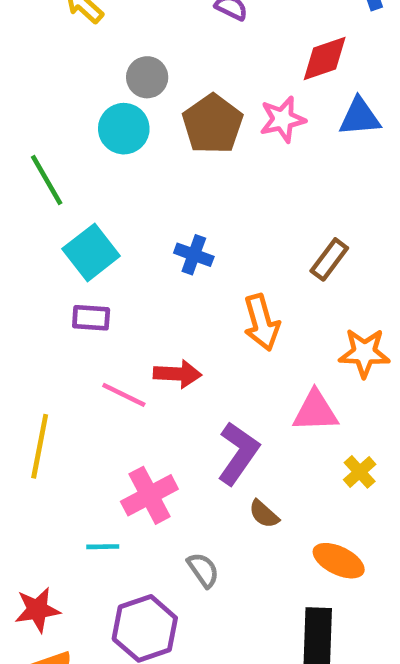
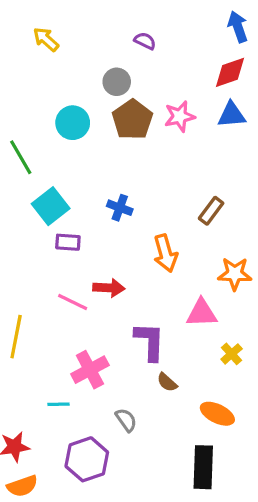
red diamond: (325, 59) -> (230, 72), moved
gray circle: (147, 77) -> (117, 82), moved
purple rectangle: (91, 318) -> (68, 242), moved
purple L-shape: (238, 453) -> (150, 341), turned -33

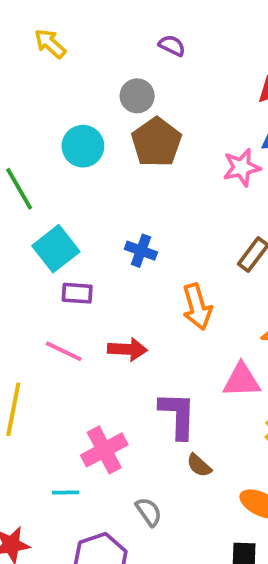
pink star: (180, 116) -> (242, 167), moved
pink line: (73, 302) -> (64, 351), moved

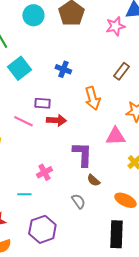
purple rectangle: (77, 293) -> (42, 103), moved
pink cross: (104, 450) -> (44, 172), size x0.7
gray semicircle: (149, 512) -> (78, 201), moved

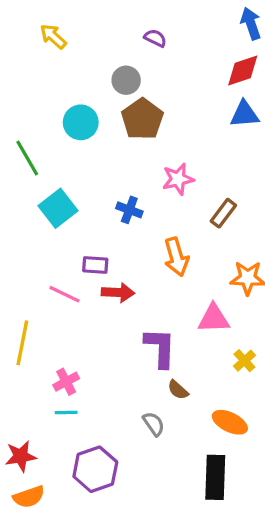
pink star: (115, 26) -> (178, 179), moved
pink cross: (44, 172) -> (66, 382), moved

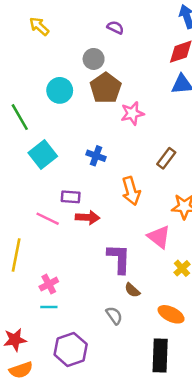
pink star: (178, 179) -> (132, 113), moved
pink triangle: (214, 318) -> (159, 237), turned 40

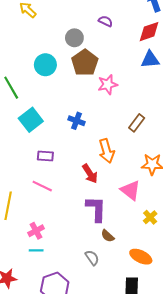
purple semicircle: (115, 27) -> (106, 21), moved
purple rectangle: (71, 197) -> (45, 156), moved
red arrow: (88, 217) -> (90, 174), moved, turned 54
pink line: (48, 219) -> (42, 186), moved

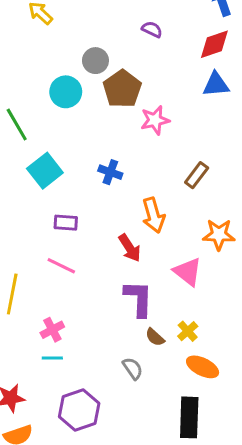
gray circle: (74, 38) -> (95, 61), moved
yellow cross: (150, 217) -> (188, 331), moved

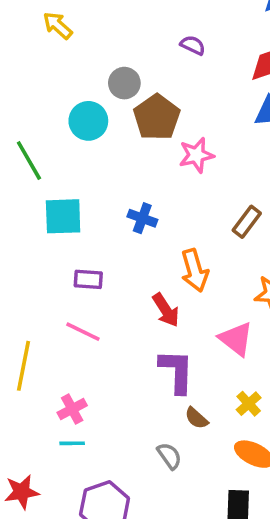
cyan square: (45, 171) -> (63, 216), turned 36
yellow cross: (188, 331) -> (249, 404), moved

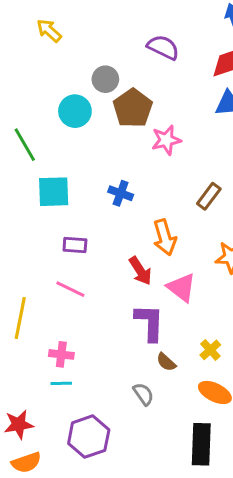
purple semicircle: (193, 45) -> (163, 47), size x1.5
pink triangle: (236, 339) -> (181, 288), moved
pink cross: (72, 409) -> (61, 354), turned 35

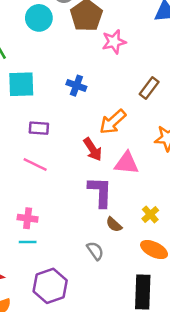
orange arrow: (165, 237) -> (113, 122), turned 64
pink triangle: (181, 288) -> (127, 163), turned -32

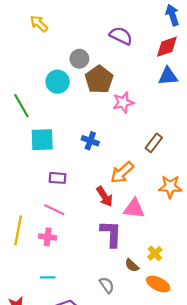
pink cross: (28, 218) -> (48, 237), moved
brown semicircle: (114, 224) -> (132, 265), moved

